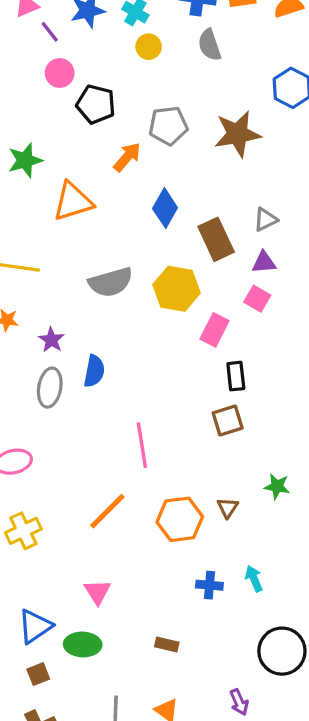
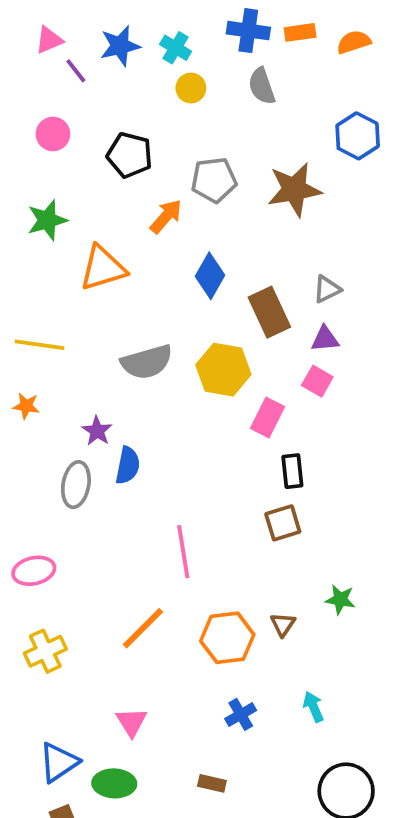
pink circle: (60, 73) -> (53, 134), moved
purple star: (51, 340) -> (97, 431), moved
blue cross: (209, 585) -> (241, 714), moved, turned -35

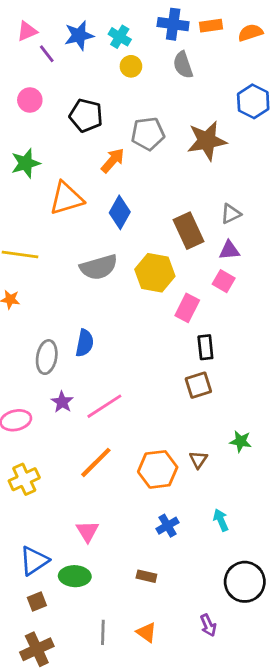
blue diamond: (210, 276) -> (120, 212), moved
purple star: (97, 431) -> (62, 402), moved
pink line: (183, 552) -> (104, 406), moved, turned 66

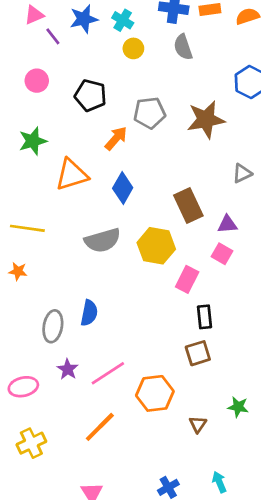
gray triangle: (231, 214) -> (242, 173), moved
orange hexagon: (158, 469) -> (155, 393), moved

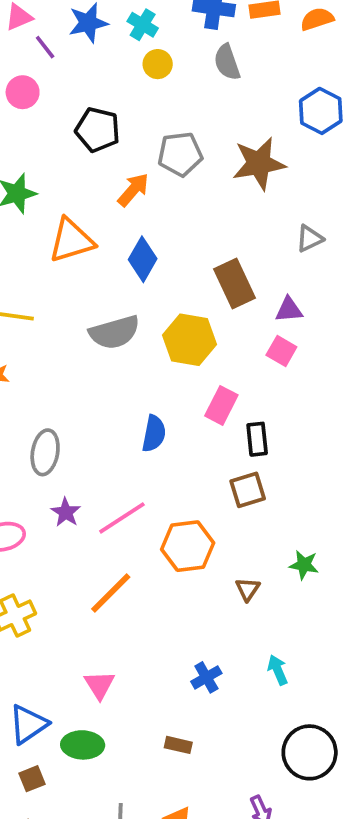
pink circle: (37, 81) -> (23, 92), moved
pink rectangle: (187, 279) -> (221, 405), moved
blue semicircle: (89, 313) -> (154, 434), moved

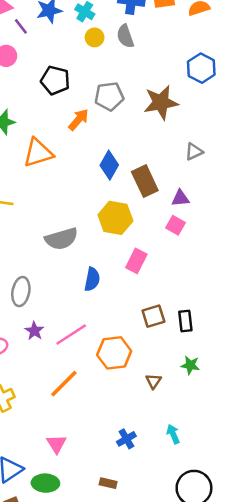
gray semicircle: (227, 62) -> (125, 36), moved
blue diamond: (143, 259) -> (109, 165), moved
gray semicircle: (114, 332) -> (61, 239), moved
black rectangle: (257, 439) -> (185, 321), moved

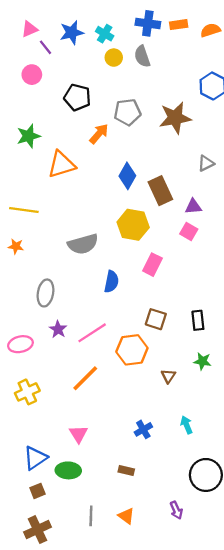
brown square: (153, 316) -> (156, 319), moved, turned 35

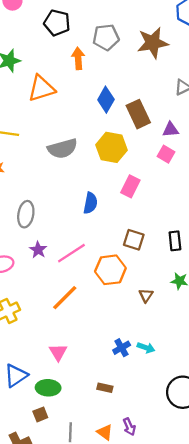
orange arrow: (99, 134) -> (78, 58), turned -45
gray semicircle: (83, 244) -> (63, 149), moved
cyan arrow: (187, 425) -> (146, 348), moved, turned 132
brown square: (38, 491) -> (40, 414), moved
purple arrow: (176, 510) -> (129, 427), moved

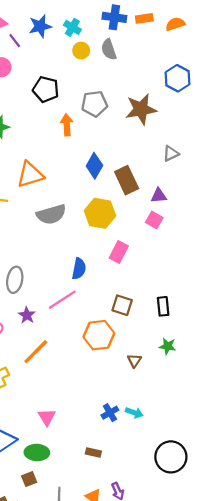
orange triangle: (41, 88) -> (30, 175), moved
pink line: (71, 253) -> (62, 300), moved
orange line: (65, 298) -> (36, 352), moved

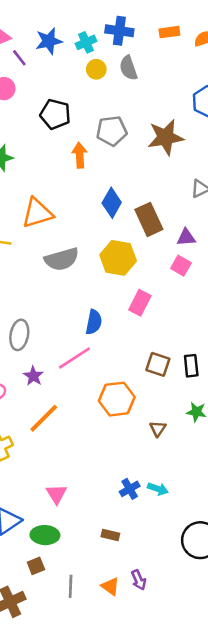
blue cross: (114, 17) -> (119, 31), moved
cyan cross: (72, 27) -> (86, 42), turned 35
brown square: (122, 305) -> (158, 364), moved

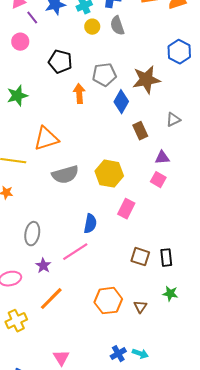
blue diamond: (112, 203) -> (121, 102), moved
brown rectangle: (149, 219) -> (140, 131), moved, size x0.7
orange hexagon: (117, 399) -> (108, 301), moved

